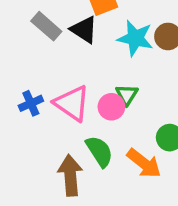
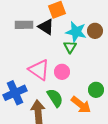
gray rectangle: (46, 26) -> (24, 25), turned -42
green triangle: (127, 95) -> (70, 47), moved
blue cross: (31, 103) -> (15, 93), moved, size x1.6

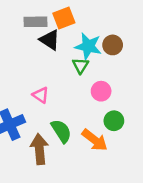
gray rectangle: (24, 25) -> (36, 22), moved
pink triangle: (39, 70) -> (41, 95), size x0.6
pink circle: (62, 72) -> (101, 91), moved

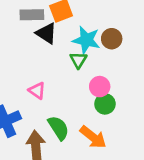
green circle: (114, 121) -> (105, 104), moved

